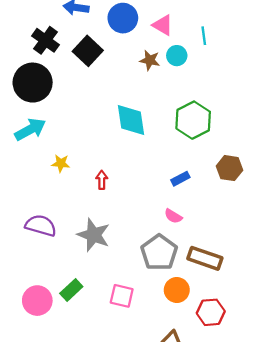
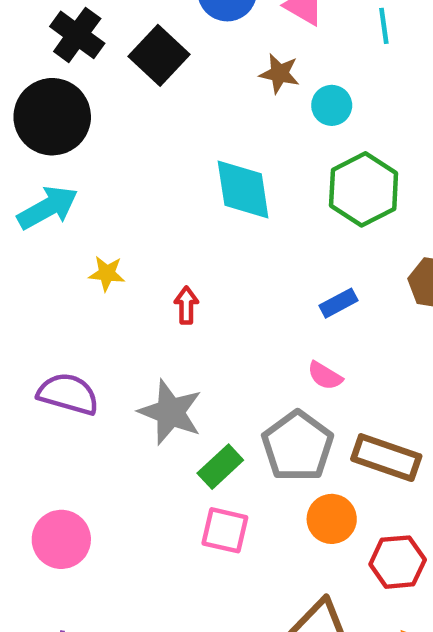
cyan circle: (177, 56) -> (332, 105), moved
green rectangle: (71, 290) -> (220, 467), moved

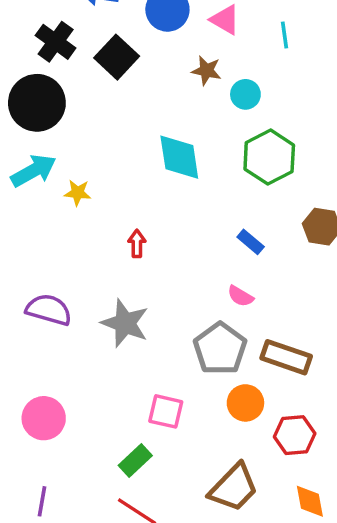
yellow star: (107, 274) -> (78, 193), moved
blue rectangle: (339, 303) -> (251, 242), turned 68
green rectangle: (220, 467) -> (135, 461), moved

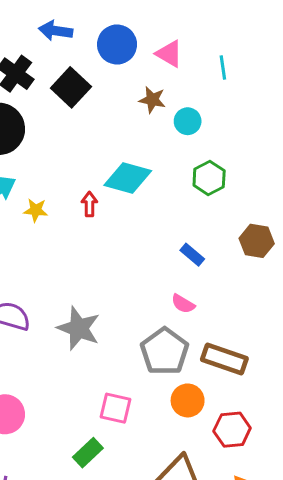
cyan diamond: (179, 157) -> (128, 178), turned -66
green hexagon: (269, 157) -> (209, 178), size x0.7
red arrow: (137, 244) -> (89, 204), moved

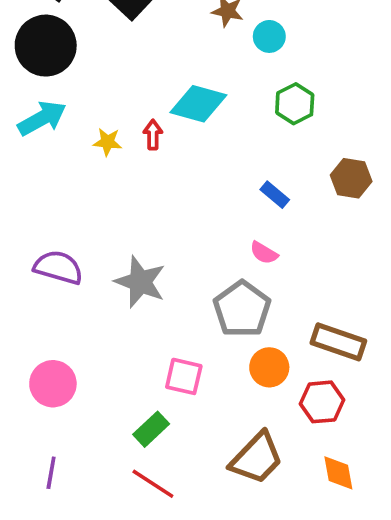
yellow star: (36, 210) -> (107, 142), moved
brown rectangle: (224, 359) -> (338, 342), moved

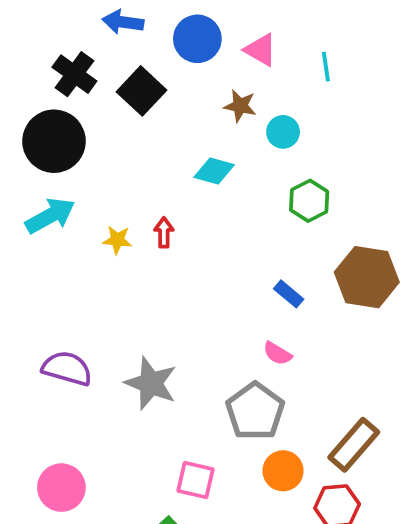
cyan diamond: (198, 104) -> (214, 171), moved, size x0.7
brown hexagon: (351, 178) -> (367, 277), size x1.5
brown rectangle: (338, 342) -> (354, 445), turned -68

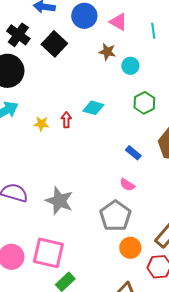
cyan diamond: (214, 171) -> (93, 108), moved
pink square: (196, 480) -> (48, 253), moved, size x1.5

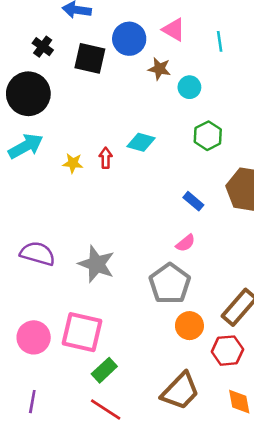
blue circle: (84, 16) -> (129, 39), moved
black cross: (18, 35) -> (43, 47), size x0.7
black square: (54, 44) -> (90, 58), turned -30
pink semicircle: (127, 185) -> (186, 243), turned -70

